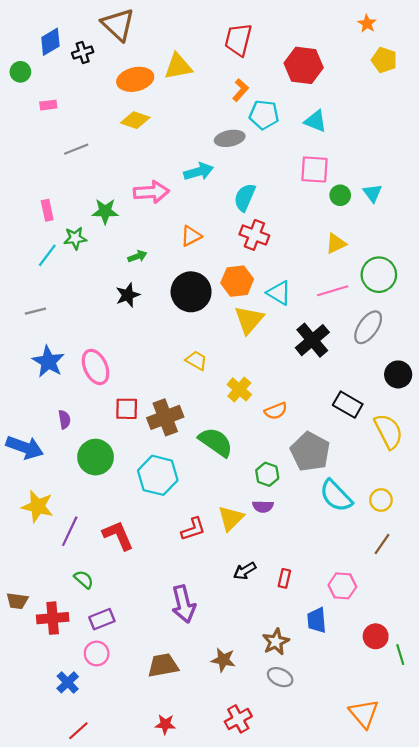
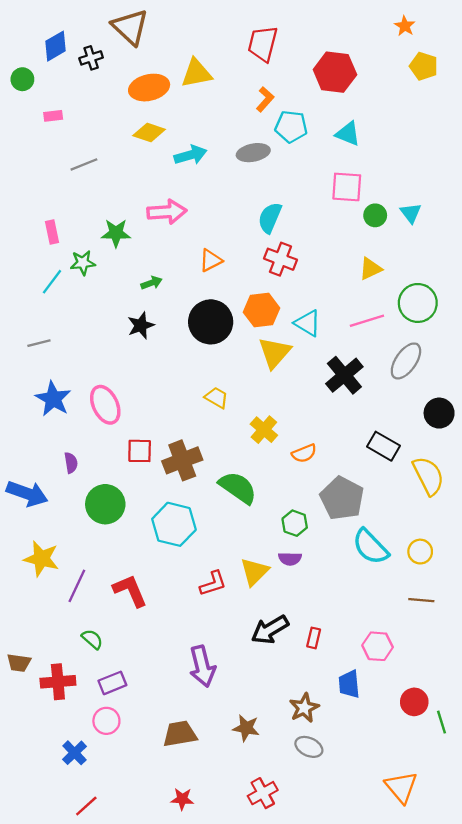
cyan arrow: (199, 172) -> (191, 155), moved
brown line: (382, 544) -> (421, 600), turned 60
black arrow: (245, 571) -> (270, 630), size x1.5

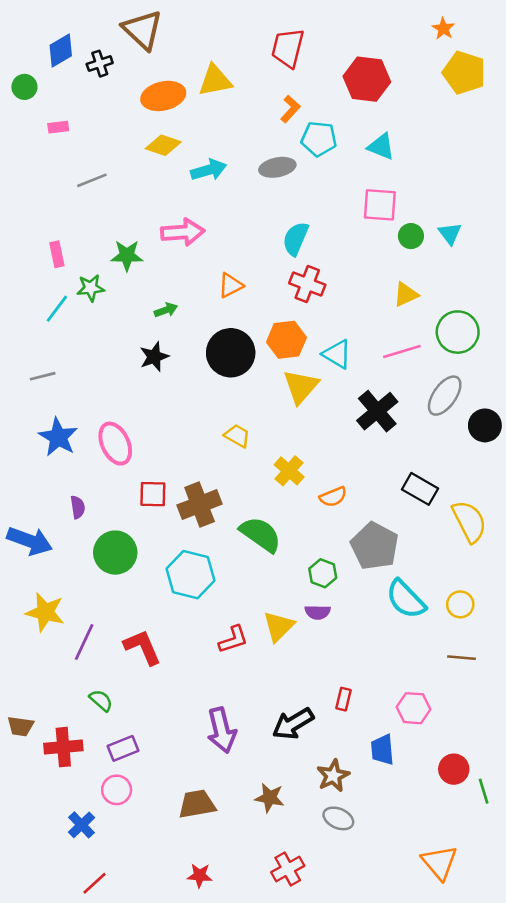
yellow pentagon: (424, 66) -> (464, 73), size x1.4
black circle: (439, 413) -> (485, 425), moved
black arrow: (270, 630) -> (293, 724), moved

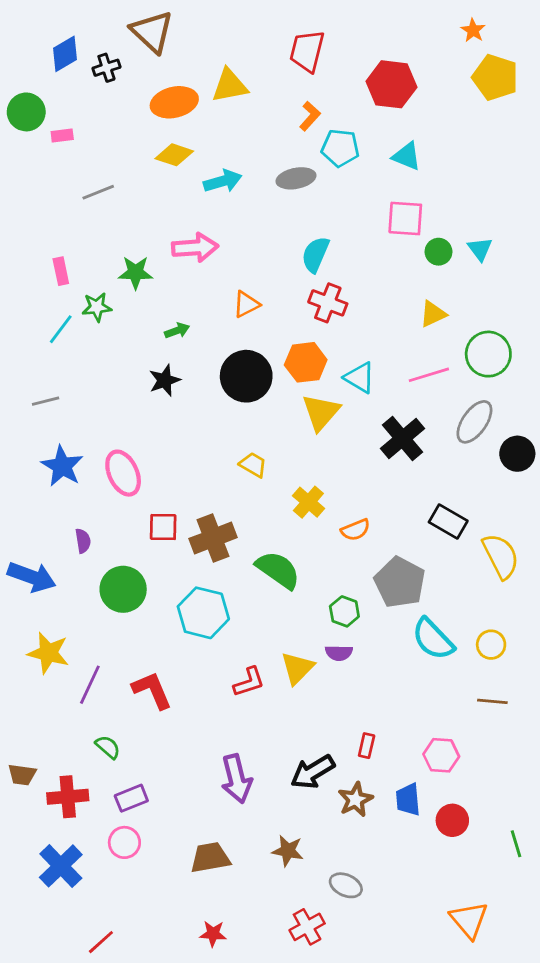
green circle: (24, 87) -> (26, 112), moved, size x1.4
red circle: (454, 769) -> (452, 820), moved
brown star: (333, 776) -> (355, 800), moved
gray ellipse: (338, 818) -> (346, 885), moved
blue cross: (82, 825) -> (61, 866), moved, size x1.5

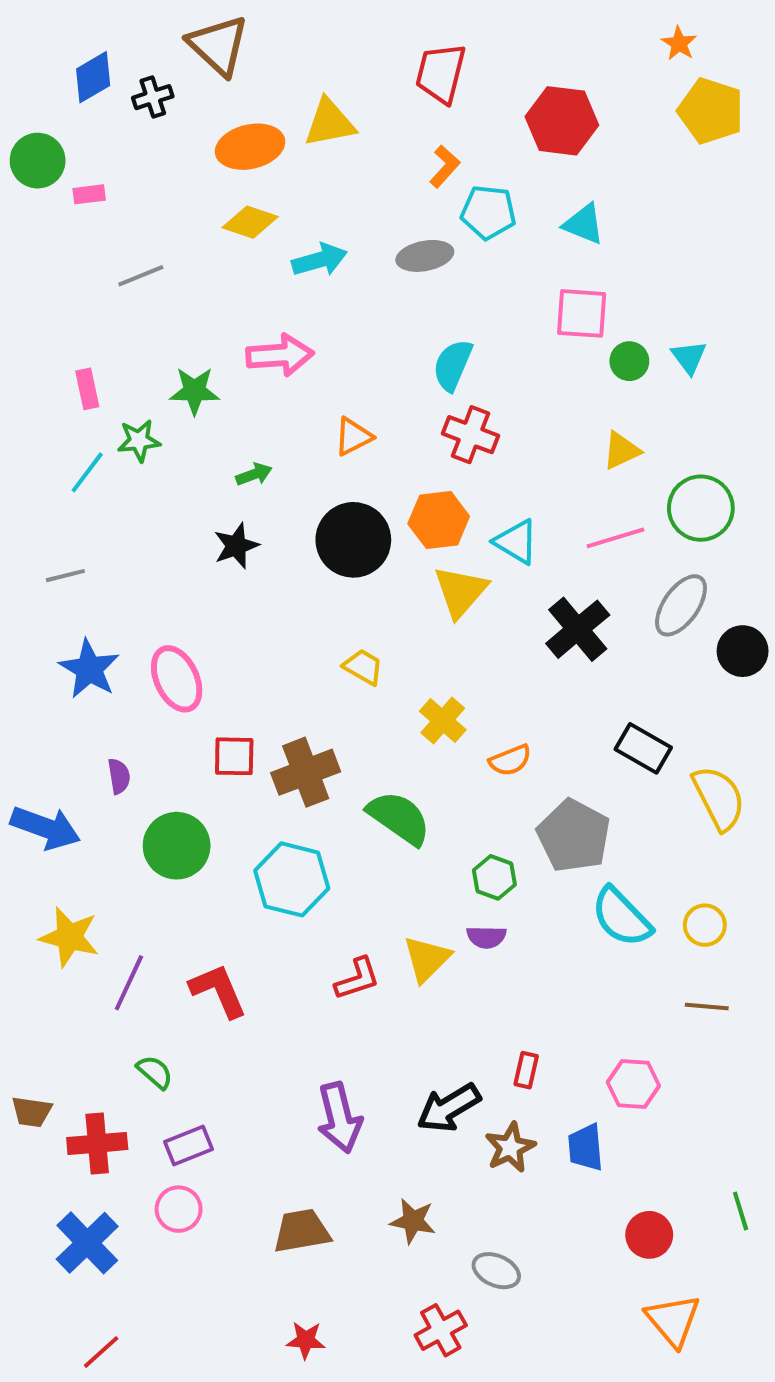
red circle: (452, 820) -> (649, 1235), moved
red line: (101, 942) -> (101, 1352), moved

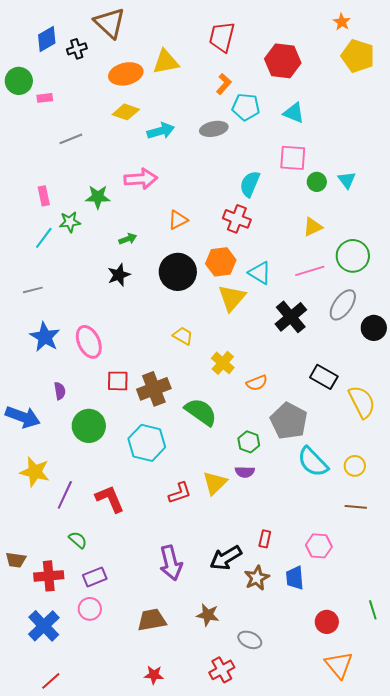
cyan semicircle: (453, 365) -> (250, 184), moved

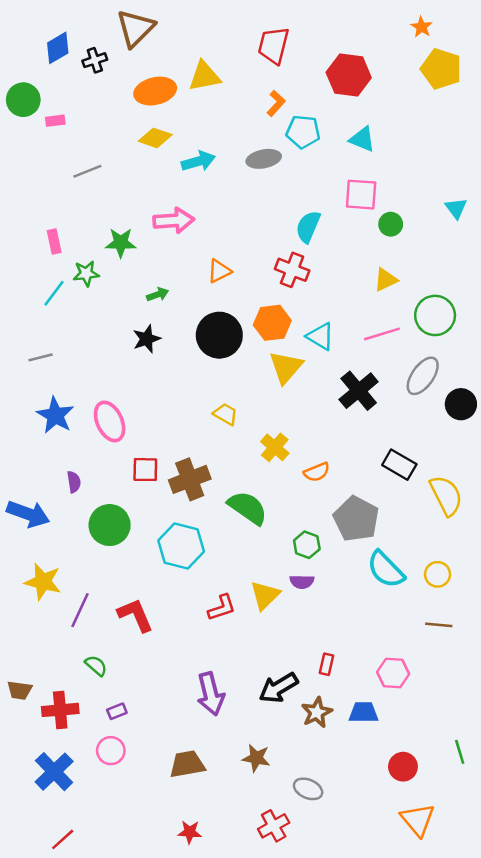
brown triangle: (110, 23) -> (135, 28), turned 32
cyan triangle: (347, 180) -> (456, 208), moved
purple rectangle: (95, 577) -> (117, 711), size x0.7
blue trapezoid: (295, 578) -> (364, 712), turned 95

